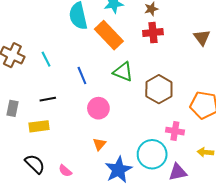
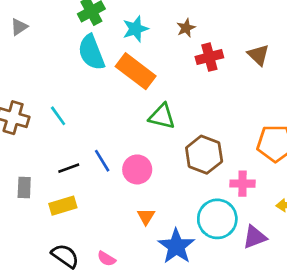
red cross: (153, 33) -> (209, 57), moved
blue line: (82, 76) -> (102, 161), moved
brown hexagon: (159, 89) -> (204, 155), moved

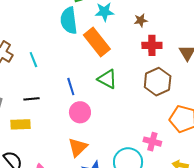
brown hexagon: (204, 155) -> (158, 82), moved
blue line: (102, 161) -> (71, 87), moved
orange triangle: (146, 216) -> (78, 147), size x1.5

